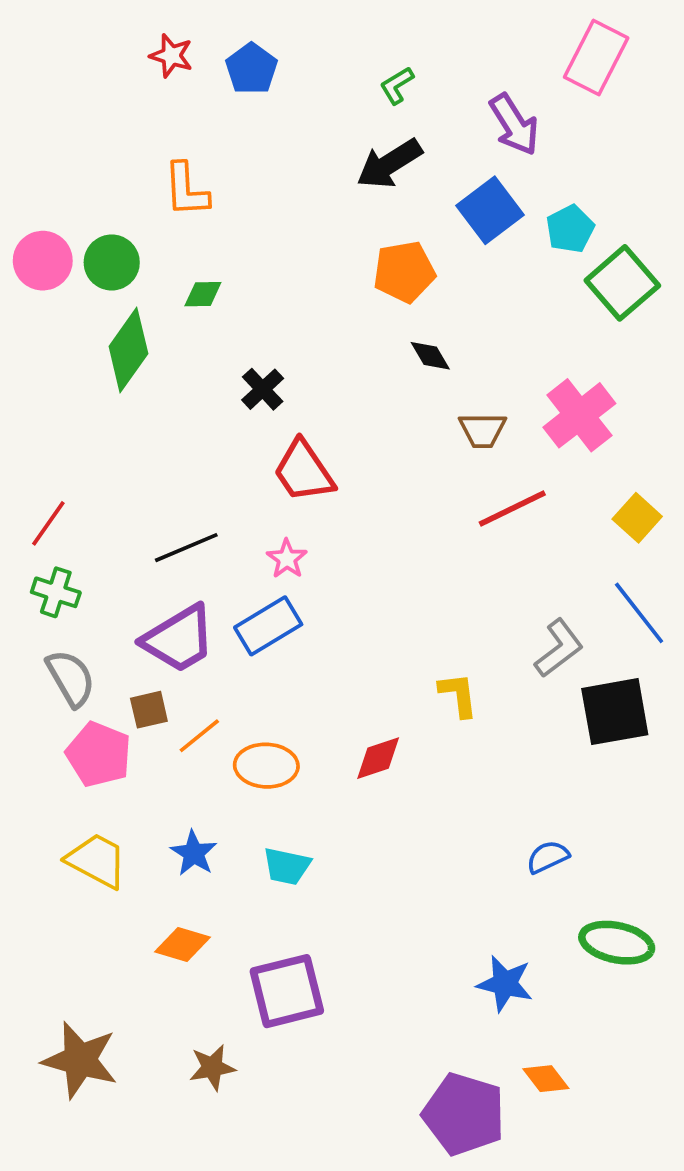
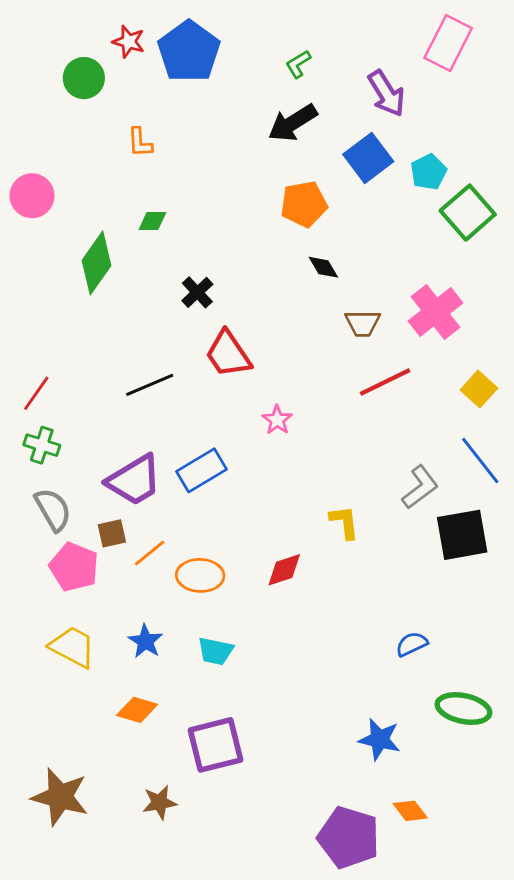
blue pentagon: (251, 69) -> (189, 51), size x1.6
orange L-shape: (186, 190) -> (140, 142), size x0.7
green circle: (112, 262) -> (84, 78), moved
black line: (186, 548) -> (150, 385), moved
pink star: (287, 559) -> (277, 420), moved

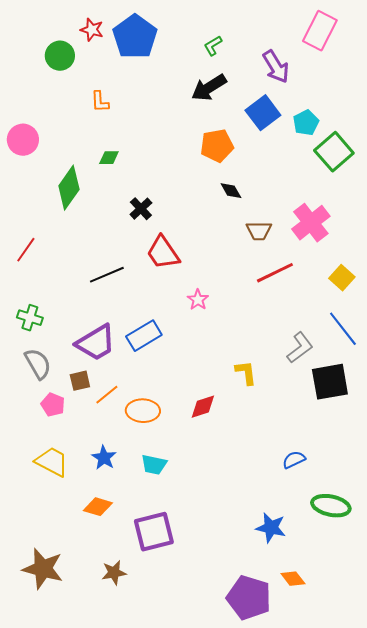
red line: (36, 393) -> (26, 250), moved
pink pentagon: (74, 567) -> (53, 405), size x0.7

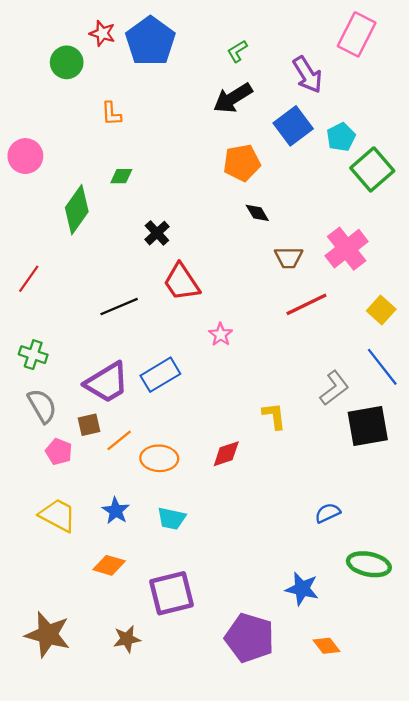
purple pentagon: (249, 598) -> (250, 638), moved

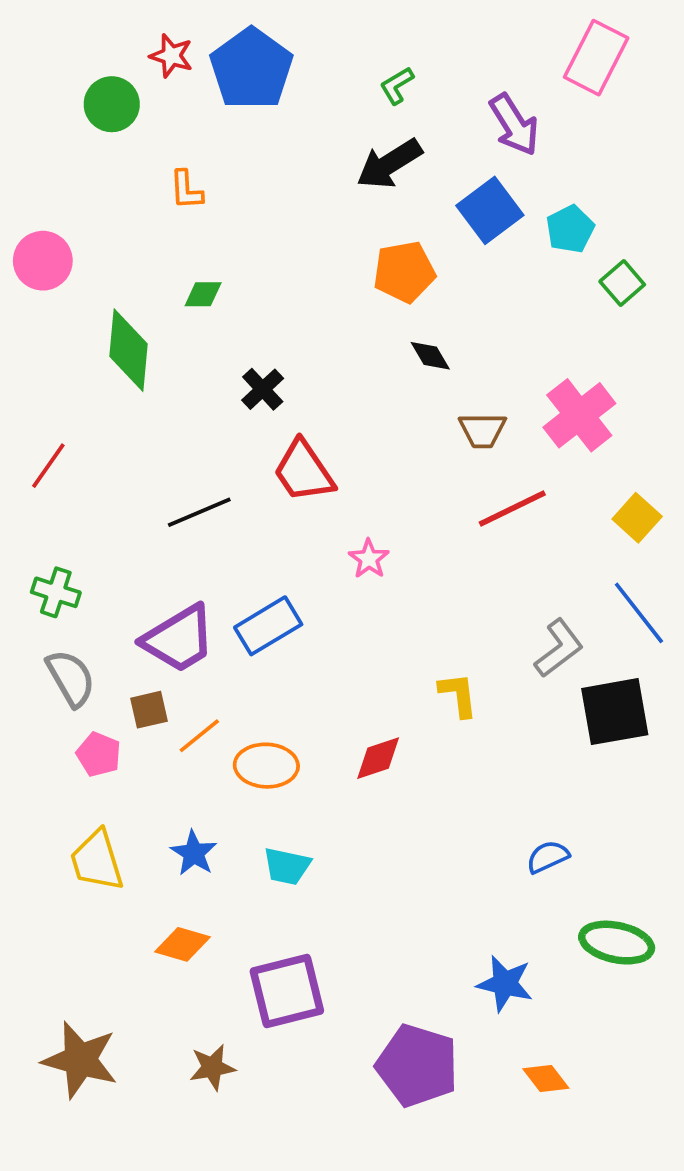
green square: (372, 169) -> (622, 283), size x0.6
green diamond: (77, 210) -> (129, 350), turned -30
yellow trapezoid: (58, 515) -> (97, 861), turned -135

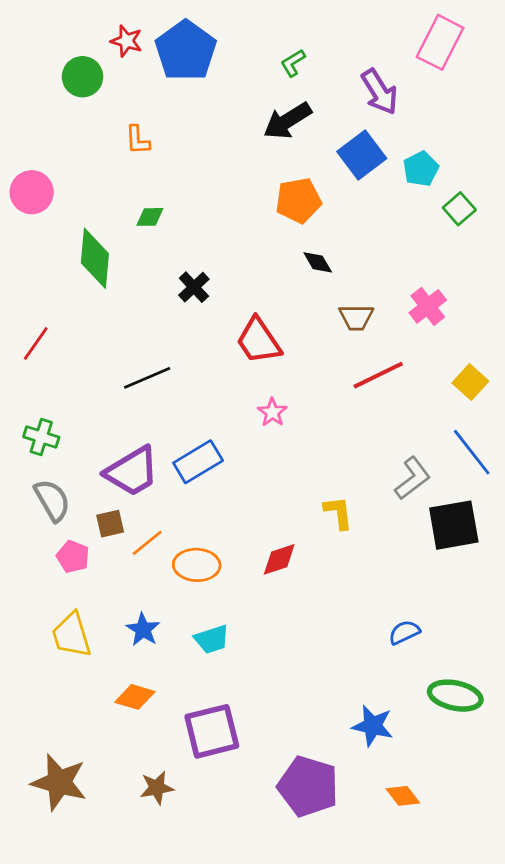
pink cross: (579, 415) -> (428, 306), size x0.7
red trapezoid: (304, 471) -> (259, 341), moved
cyan trapezoid: (287, 866) -> (212, 639), turned -30

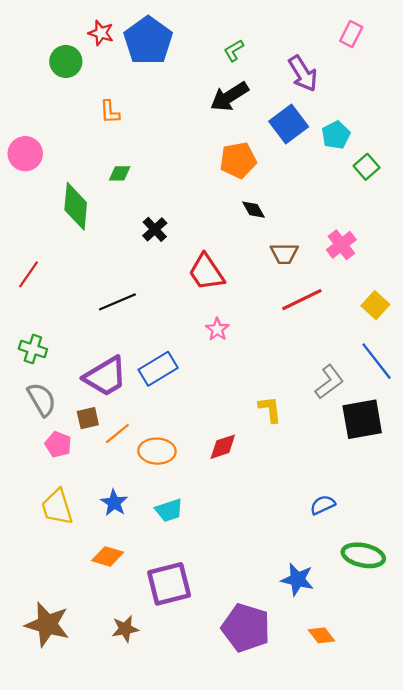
pink rectangle: (440, 42) -> (351, 34), size x0.6

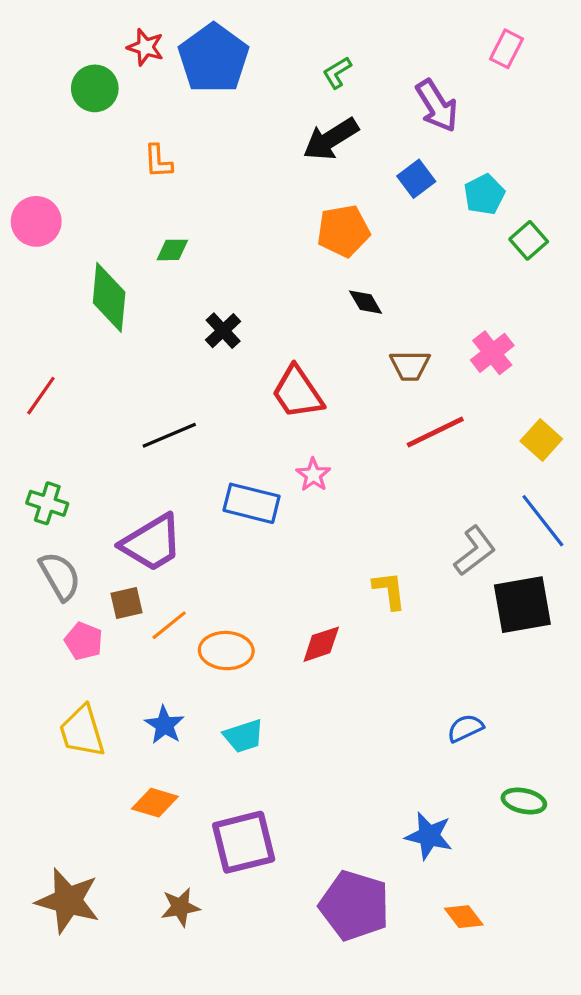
blue square: (289, 124) -> (416, 179), size x0.7
blue rectangle: (158, 369) -> (252, 503), moved, turned 45
green ellipse: (363, 555) -> (524, 801), size x0.7

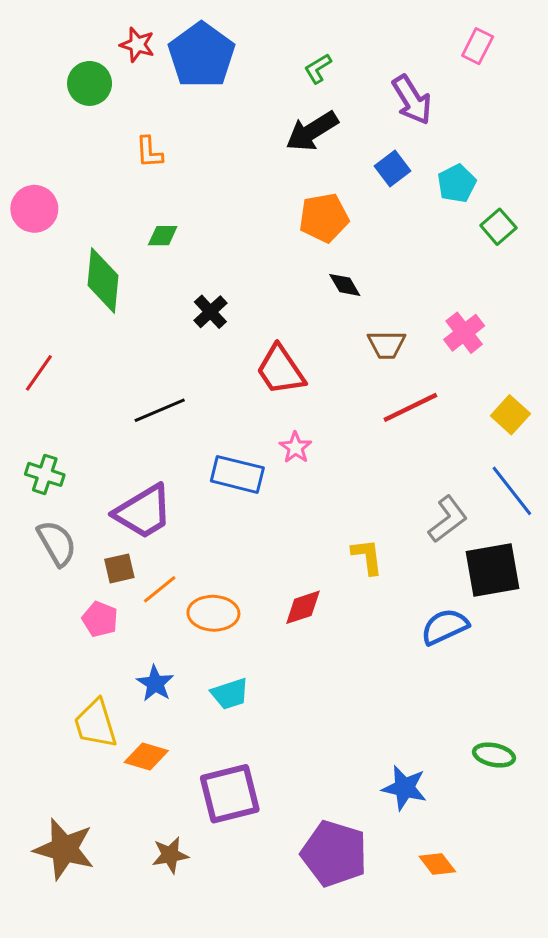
pink pentagon: (84, 641) -> (100, 619), moved
blue semicircle: (465, 728) -> (445, 627), moved, size x1.4
yellow trapezoid: (82, 731) -> (96, 724), moved

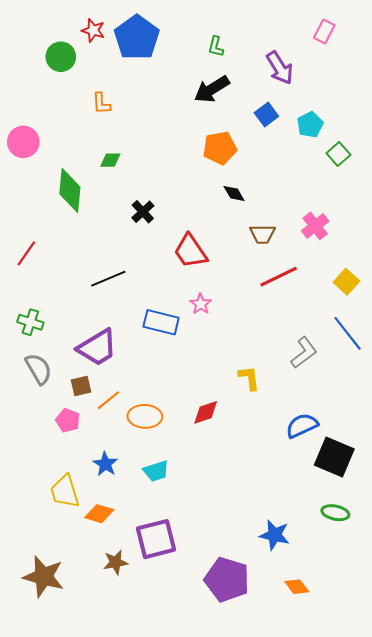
green L-shape: (318, 69) -> (216, 47), turned -45
black square: (492, 570) -> (334, 457), moved, turned 33
brown star: (170, 855) -> (115, 562), moved

